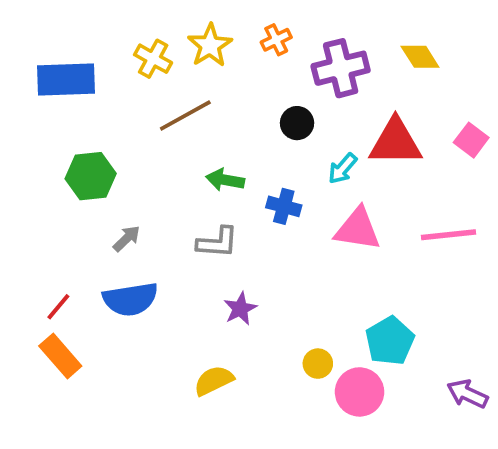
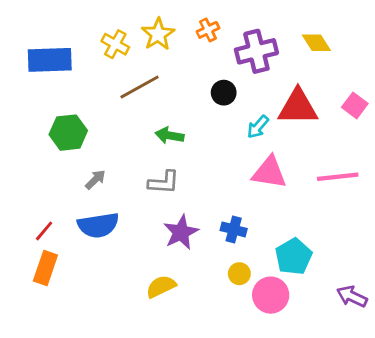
blue cross: (284, 206) -> (234, 229), moved
purple star: (240, 309) -> (181, 232), size x1.4
orange rectangle: (60, 356) -> (45, 268), turned 60

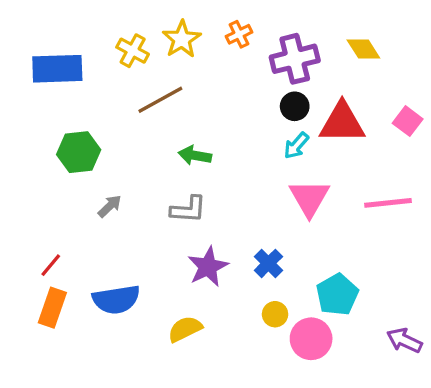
black circle: (224, 93) -> (295, 106), moved
pink triangle: (269, 172) -> (309, 198), turned 51
blue semicircle: (98, 225) -> (116, 299), moved
blue cross: (234, 229) -> (268, 263), turned 30

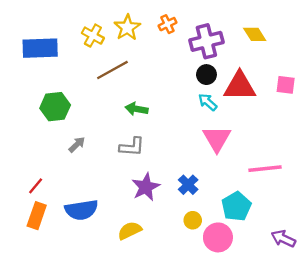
pink square: (408, 121) -> (286, 85), turned -30
cyan arrow: (296, 146) -> (208, 102), turned 90
pink line: (388, 203) -> (265, 169), moved

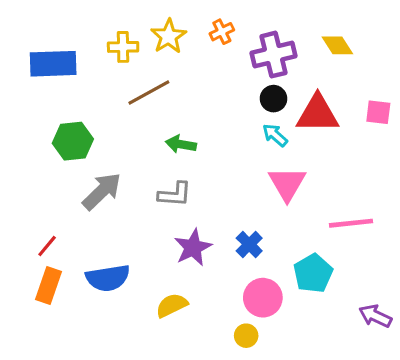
yellow cross: (93, 36) -> (123, 47), turned -30
gray arrow: (77, 145) -> (102, 191), size x1.8
yellow circle: (193, 220) -> (246, 336), moved
pink circle: (218, 237) -> (263, 298), moved

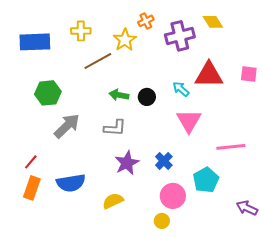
yellow star: (169, 36) -> (125, 40), moved
yellow diamond: (337, 45) -> (213, 22), moved
black circle: (273, 99) -> (147, 97), moved

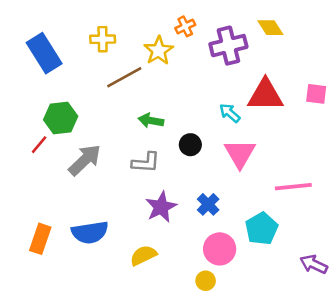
blue rectangle: (35, 42) -> (44, 53), turned 60
black circle: (147, 97) -> (190, 145), moved
red line: (31, 162) -> (39, 145), moved

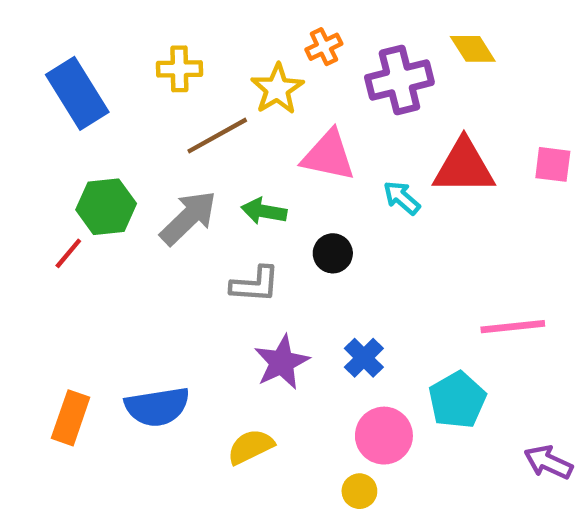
pink triangle: (240, 154) -> (328, 156), moved, turned -48
gray arrow: (85, 160) -> (188, 218), moved

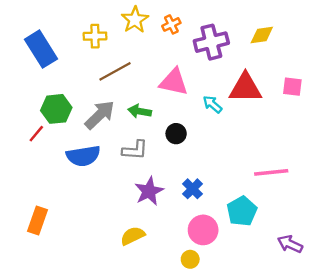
yellow diamond: (473, 49) -> (262, 35), moved, turned -65
yellow star: (277, 89) -> (135, 20), moved
blue semicircle: (157, 407) -> (83, 156), moved

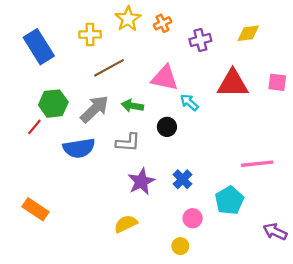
purple cross: (211, 42) -> (200, 40), size x0.7
cyan arrow: (212, 104) -> (189, 102), moved
orange rectangle: (37, 221) -> (36, 209), turned -75
pink circle: (203, 230) -> (193, 218), size x0.7

